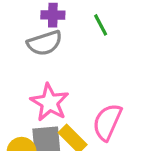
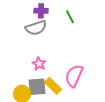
pink star: (50, 102) -> (39, 64), size x0.6

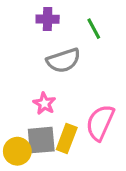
gray semicircle: (36, 28) -> (63, 60), moved
yellow rectangle: (53, 86) -> (67, 138), turned 66

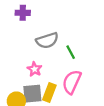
purple cross: (48, 19) -> (23, 13), moved
green line: (94, 29) -> (71, 52), moved

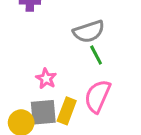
gray semicircle: (47, 40) -> (89, 31), moved

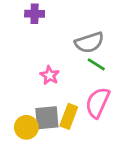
green line: (96, 55) -> (96, 64), turned -30
pink star: (46, 79) -> (50, 75), moved

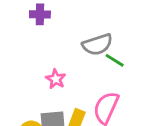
green line: (96, 64) -> (115, 60), moved

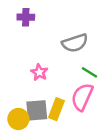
green line: (115, 60) -> (90, 72), moved

